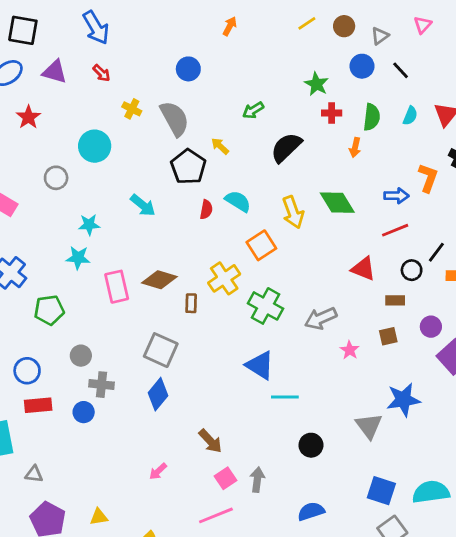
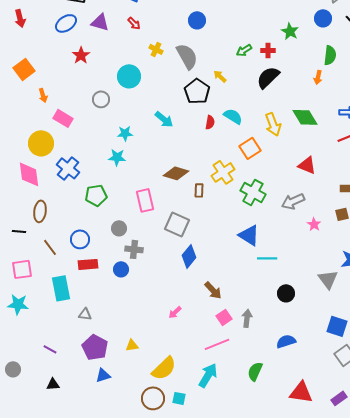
red cross: (332, 113) -> (268, 50), moved
red triangle: (363, 269) -> (307, 165), moved
pink rectangle: (117, 287) -> (145, 200), moved
blue diamond: (158, 394) -> (189, 256), moved

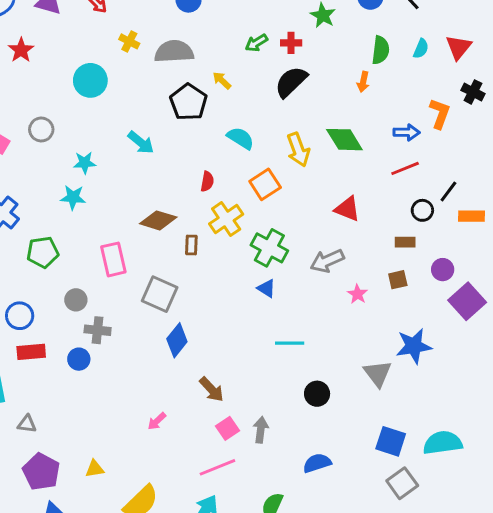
gray semicircle: (187, 56) -> (174, 52), turned -64
gray circle: (101, 99) -> (41, 129), moved
red semicircle: (210, 122) -> (207, 181), moved
blue triangle: (249, 235) -> (266, 288), moved, size x0.6

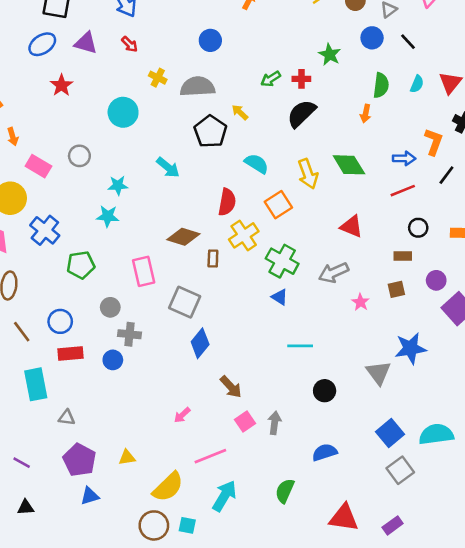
red semicircle: (207, 181) -> (227, 202), size x1.5
black line: (448, 192) -> (446, 175), moved
blue square: (391, 441) -> (390, 433), turned 32
pink line: (217, 467) -> (210, 456), moved

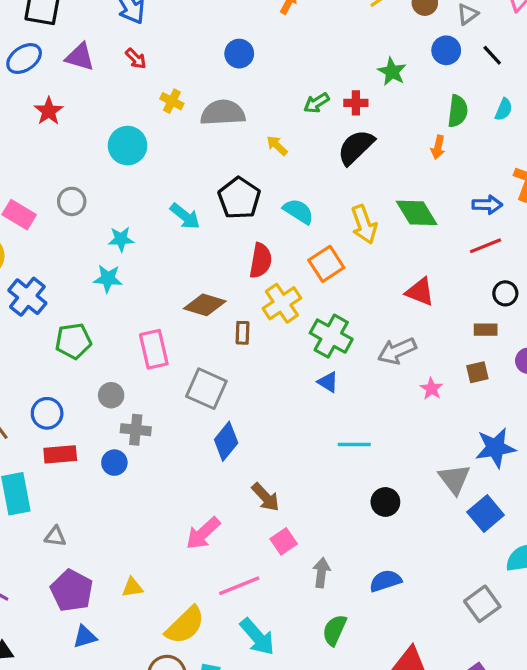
black pentagon: (210, 132) -> (239, 198), moved
pink arrow: (182, 415) -> (203, 533), size x1.6
gray arrow: (274, 423) -> (321, 573), moved
blue square: (390, 433) -> (486, 513), moved
cyan arrow: (224, 496) -> (257, 637), turned 108

